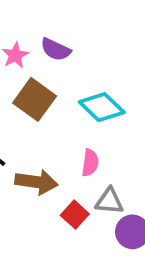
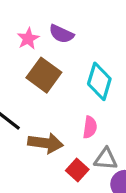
cyan diamond: (102, 107) -> (99, 81), turned 63

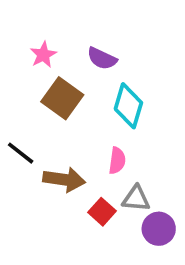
purple semicircle: (61, 34) -> (102, 58), moved

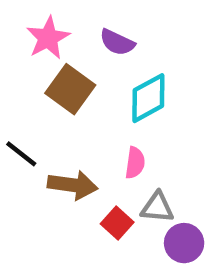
pink star: (43, 55) -> (48, 38), size x1.4
cyan diamond: (128, 106) -> (148, 98), turned 45

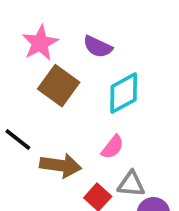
pink semicircle: (135, 163) -> (113, 147), turned 30

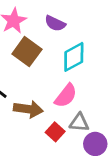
pink semicircle: (113, 147) -> (66, 96), size x1.4

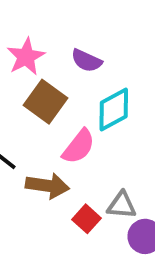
pink semicircle: (66, 96) -> (79, 147), moved

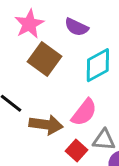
pink semicircle: (79, 147) -> (84, 112), moved

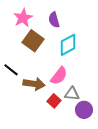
purple semicircle: (77, 27) -> (54, 20), turned 49

